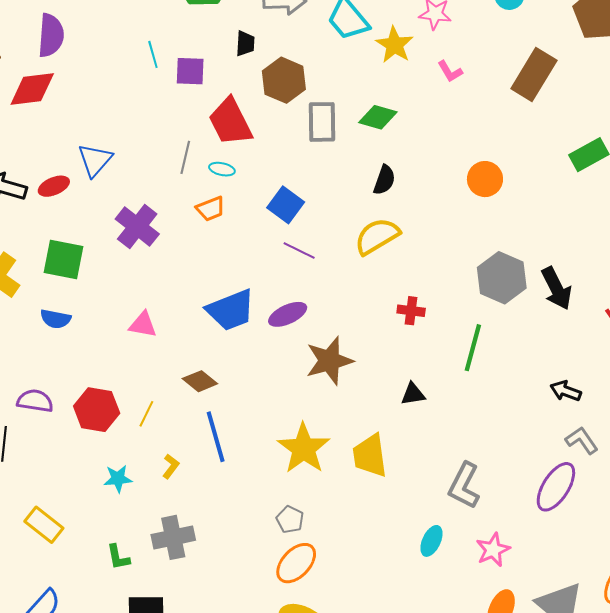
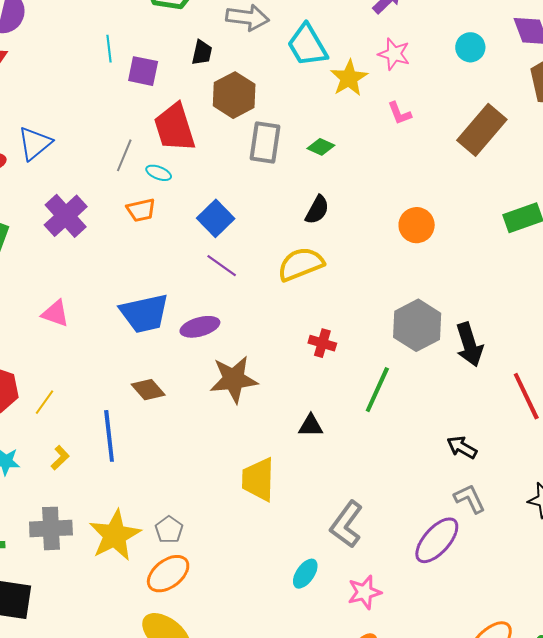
green diamond: (378, 117) -> (321, 147), size x0.7
brown diamond: (200, 381) -> (148, 390), moved
yellow star: (304, 448) -> (115, 535), moved

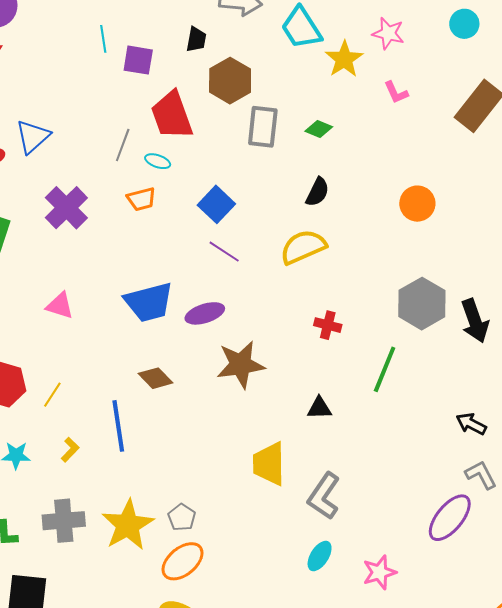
gray L-shape: (346, 524) -> (324, 496), moved

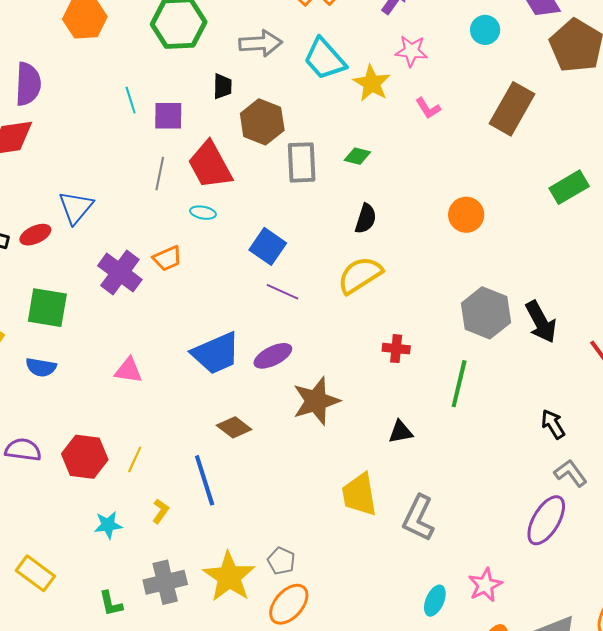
gray line: (123, 145) -> (160, 174), moved
orange trapezoid: (141, 199) -> (167, 258), moved
black arrow: (471, 424) -> (553, 424), turned 40
cyan ellipse: (320, 556) -> (435, 601), moved

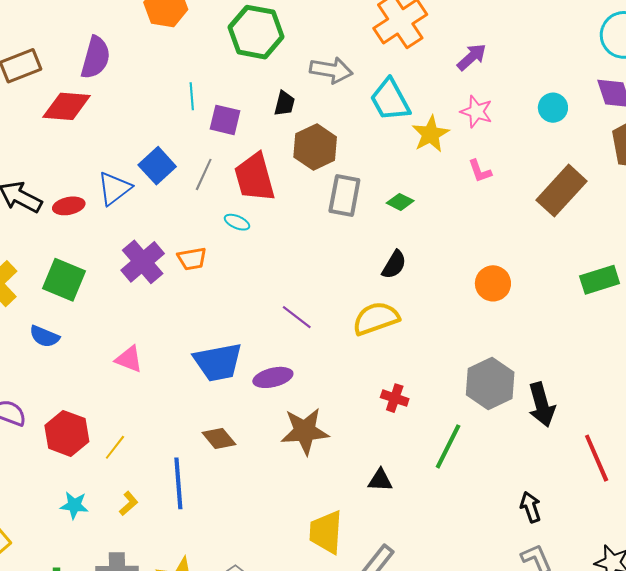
blue square: (268, 246) -> (157, 166), moved

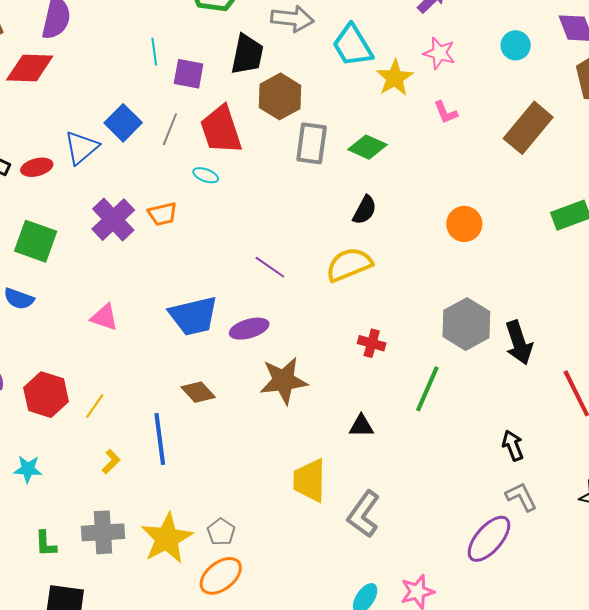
black trapezoid: (284, 104) -> (247, 54), size x1.6
green diamond: (400, 202) -> (368, 147), size x1.4
cyan star: (74, 505) -> (28, 469), moved

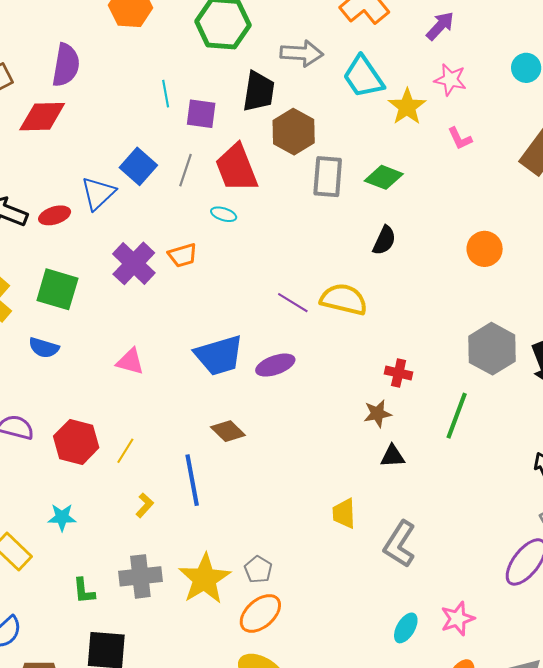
yellow semicircle: (349, 265) -> (344, 299), moved, turned 39
brown star: (284, 381) -> (378, 414), moved, size x0.6
yellow trapezoid: (310, 480) -> (344, 513), size x0.7

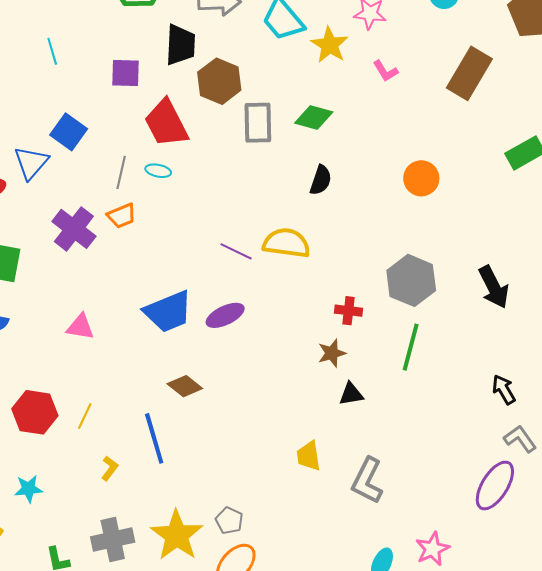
cyan line: (166, 94) -> (52, 51), moved
gray line: (186, 170) -> (121, 172), moved
gray hexagon: (492, 349) -> (411, 280), moved

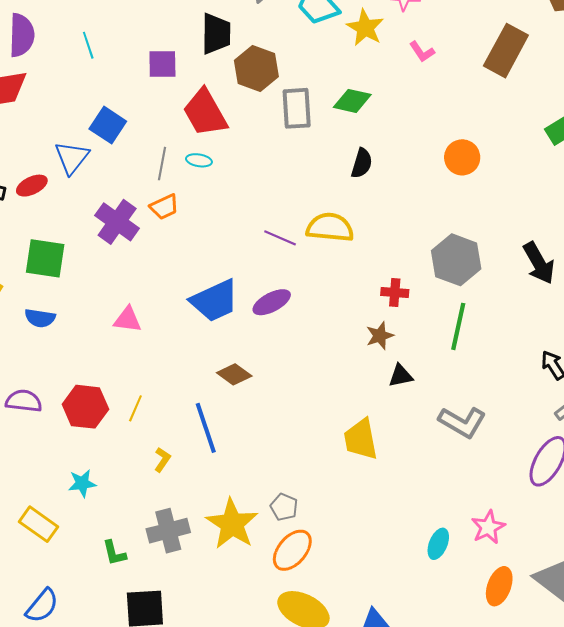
yellow trapezoid: (309, 456) -> (361, 439), size x1.4
gray L-shape: (367, 481) -> (462, 422), moved, turned -84

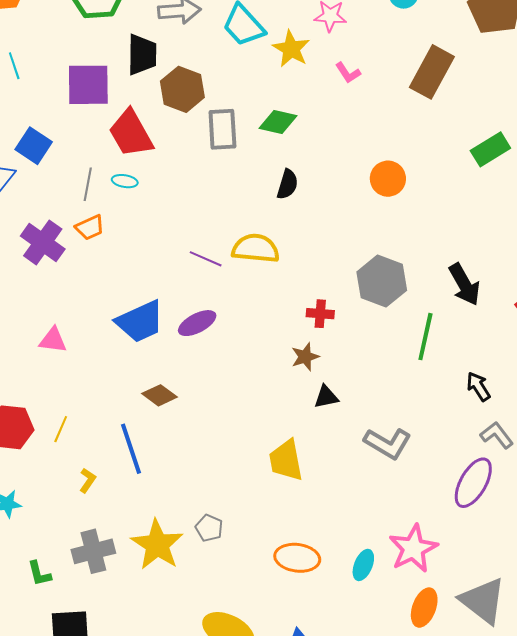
purple square: (162, 64) -> (88, 85), size x1.5
green line: (458, 326) -> (425, 337), moved
pink star: (488, 527) -> (413, 549), size x1.4
orange ellipse: (292, 550) -> (297, 558), moved, turned 57

